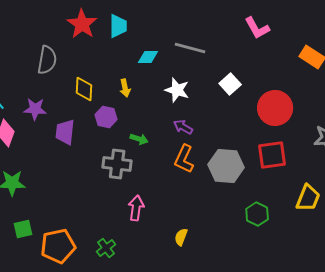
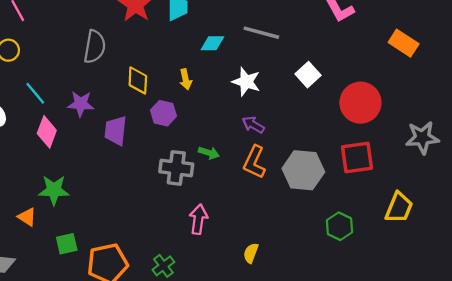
green arrow: (139, 139) -> (209, 153), moved

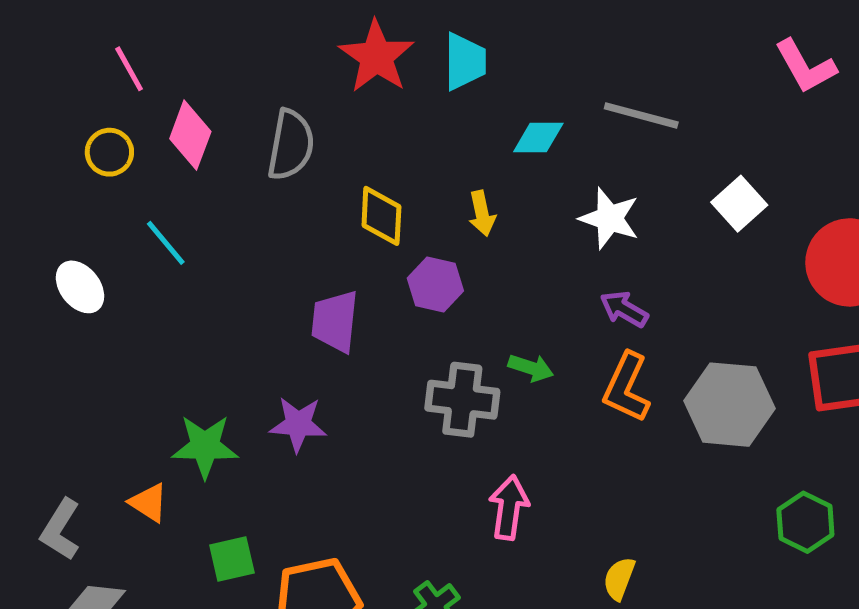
purple star: (81, 104) -> (298, 424), moved
pink diamond: (47, 132) -> (190, 135), moved

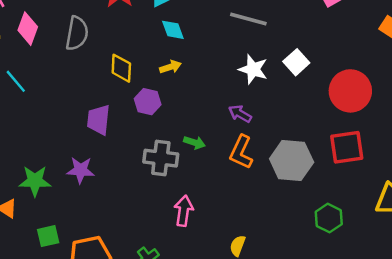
cyan diamond: (538, 137) -> (173, 30), moved, turned 70
yellow arrow: (482, 213) -> (170, 67), turned -96
white star: (609, 218) -> (253, 69), moved

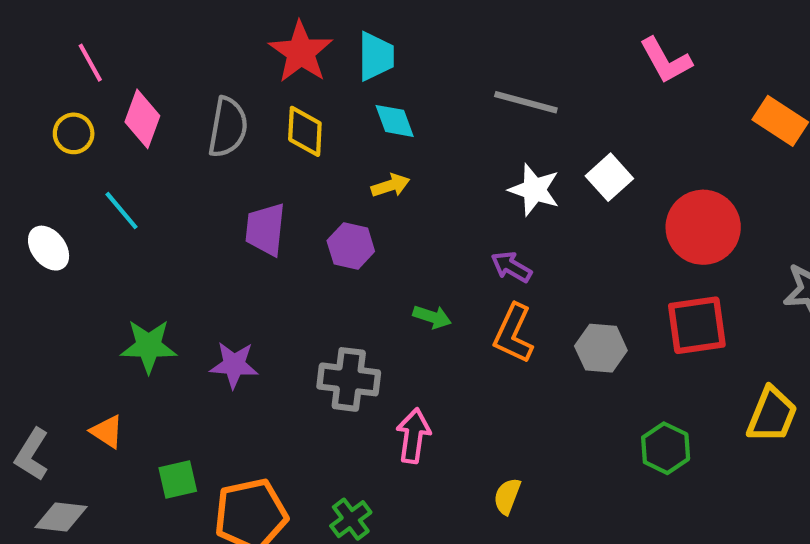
yellow diamond: (121, 68) -> (305, 131), moved
purple trapezoid: (98, 120) -> (265, 229), moved
gray cross: (161, 158) -> (349, 379), moved
gray hexagon: (292, 160) -> (601, 348), size x0.7
green star: (35, 181) -> (149, 346), moved

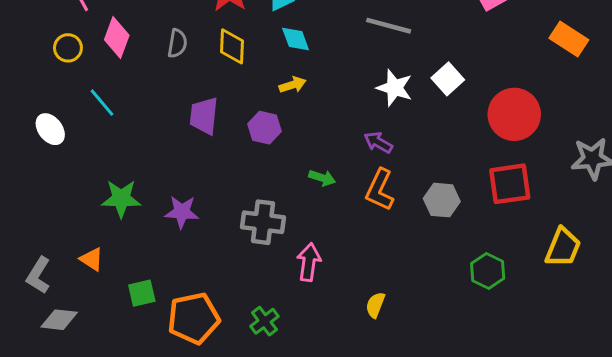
gray semicircle: (228, 127) -> (177, 43), size x0.7

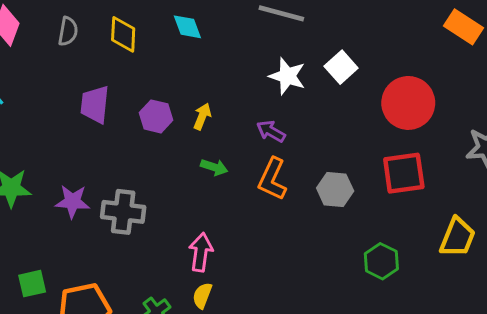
yellow arrow: (293, 85) -> (202, 116), moved, turned -50
gray cross: (263, 222) -> (123, 212), moved
yellow semicircle: (375, 305) -> (202, 295), moved

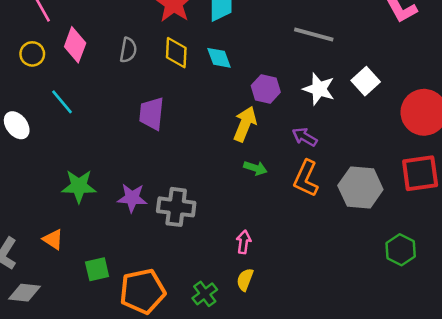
cyan diamond: (187, 27) -> (219, 58), moved
purple hexagon: (156, 116) -> (266, 89), moved
yellow arrow: (202, 116) -> (245, 124), size x1.5
gray hexagon: (335, 190) -> (360, 188), size x1.4
pink arrow: (201, 252) -> (244, 242), size x0.7

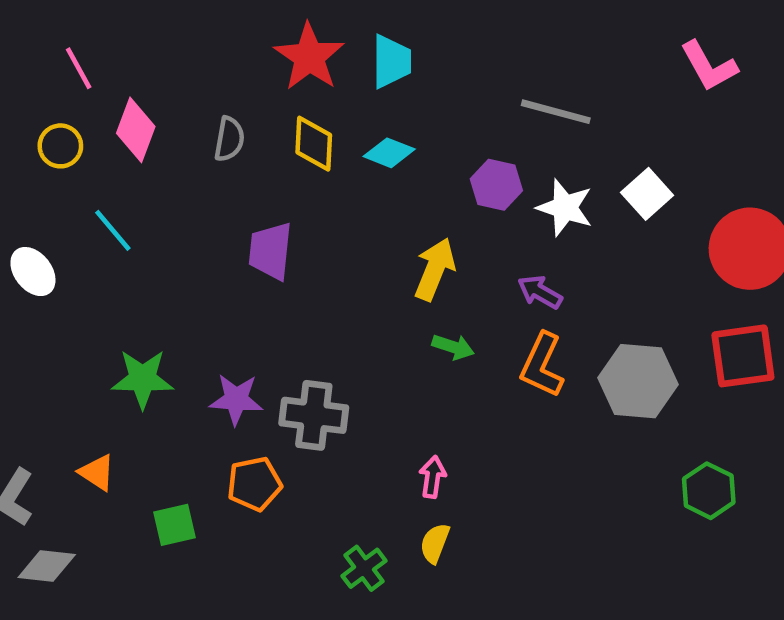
cyan diamond: (219, 58) -> (389, 153), turned -48
purple hexagon: (266, 89) -> (496, 185), moved
orange pentagon: (142, 291) -> (254, 484), moved, size x0.7

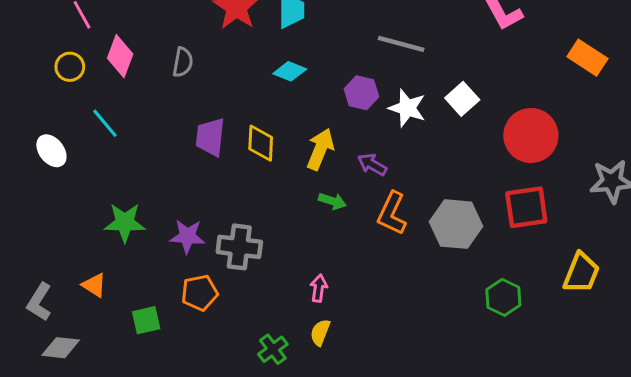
yellow diamond: (314, 144) -> (261, 143), moved
purple arrow: (540, 292) -> (372, 164), moved

